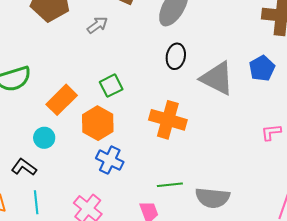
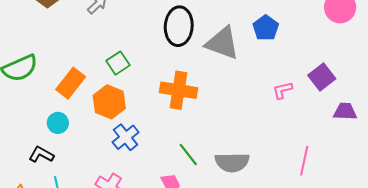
black ellipse: (176, 56) -> (179, 26), size x1.5
blue cross: (110, 160) -> (126, 137), turned 32
green line: (170, 185) -> (188, 154), turned 65

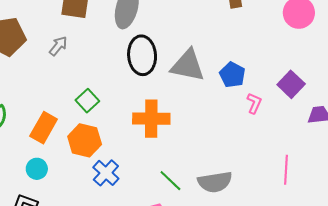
blue pentagon: (266, 28) -> (232, 75), moved
pink L-shape: (283, 90) -> (254, 103), turned 135

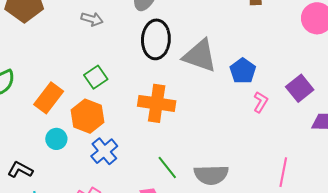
gray arrow: (58, 46) -> (92, 19), moved, turned 60
cyan circle: (37, 169) -> (56, 139), moved

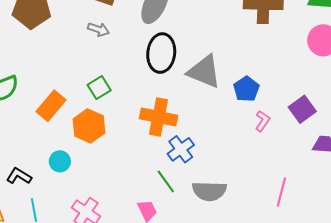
cyan circle: (56, 139) -> (60, 161), moved
blue cross: (104, 151) -> (181, 149), moved

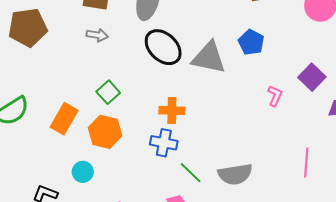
black ellipse: (161, 53) -> (163, 47), turned -42
blue pentagon: (246, 89) -> (251, 42), moved
orange cross: (159, 117) -> (172, 111), size x0.7
blue cross: (181, 149) -> (164, 143), moved, turned -32

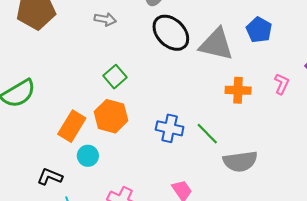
orange cross: (172, 111) -> (238, 90), moved
orange rectangle: (64, 119) -> (72, 126), moved
green line: (191, 173) -> (207, 134), moved

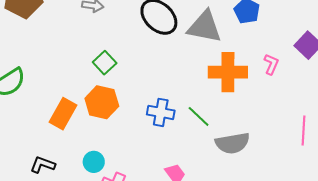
orange cross: (238, 90) -> (228, 72), size x1.5
cyan circle: (88, 156) -> (94, 162), moved

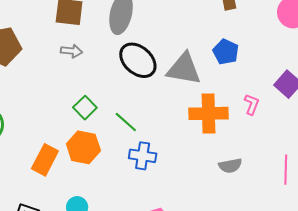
green line: (199, 116) -> (126, 122), moved
gray semicircle: (232, 143) -> (230, 166), moved, size x0.7

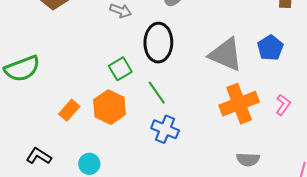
black ellipse: (138, 60) -> (158, 43), moved, turned 36
orange cross: (209, 113) -> (239, 104), turned -33
orange rectangle: (45, 160) -> (69, 110), size x0.7

